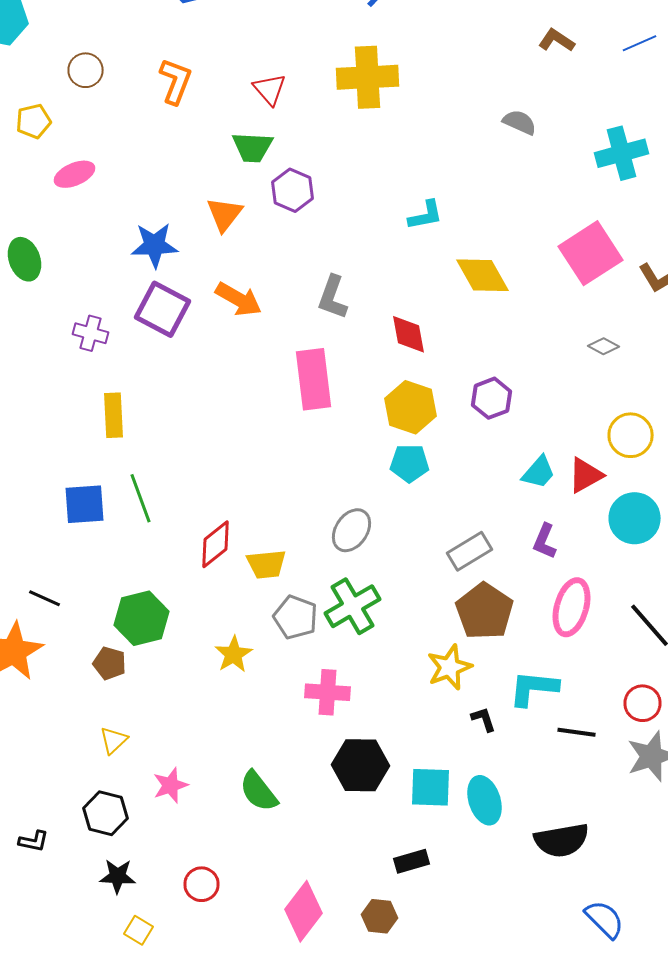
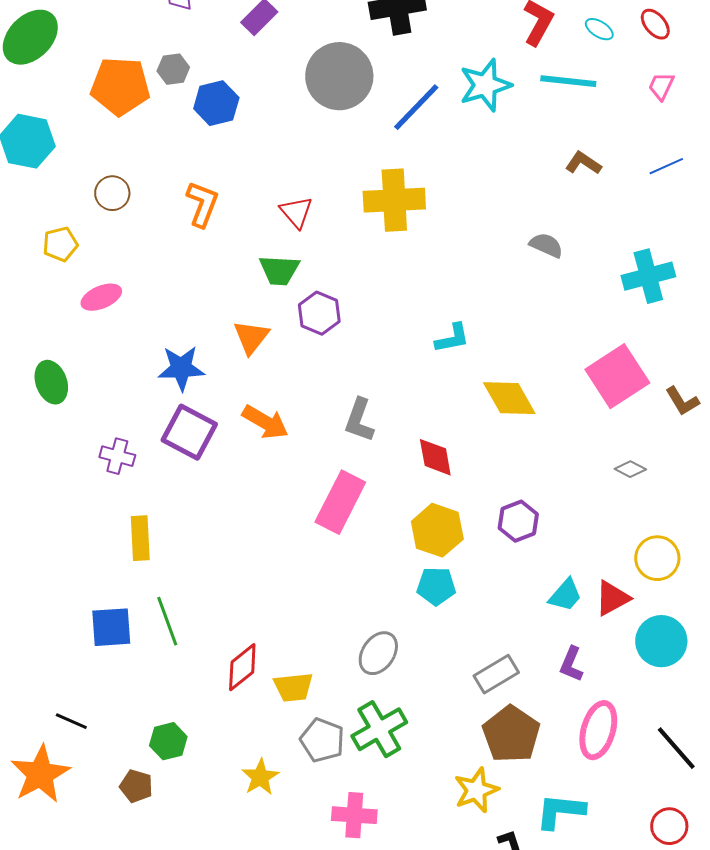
pink rectangle: (314, 379) -> (340, 502), turned 34
green hexagon: (142, 618) -> (168, 741), size x0.7

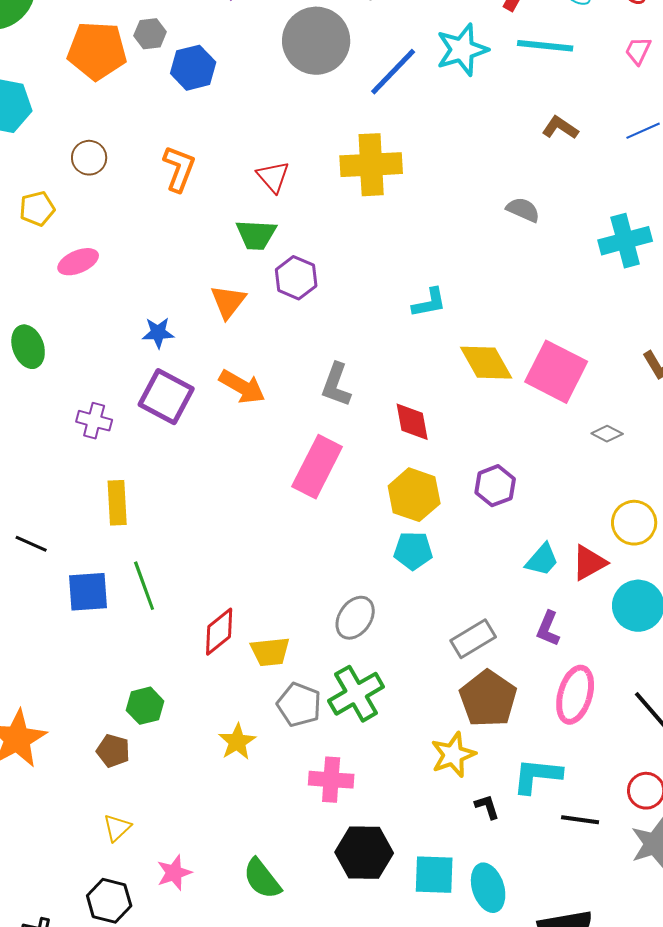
blue star: (181, 368) -> (158, 333), size x0.7
pink square: (617, 376) -> (556, 372), moved, turned -30
black line: (71, 721) -> (31, 544), moved

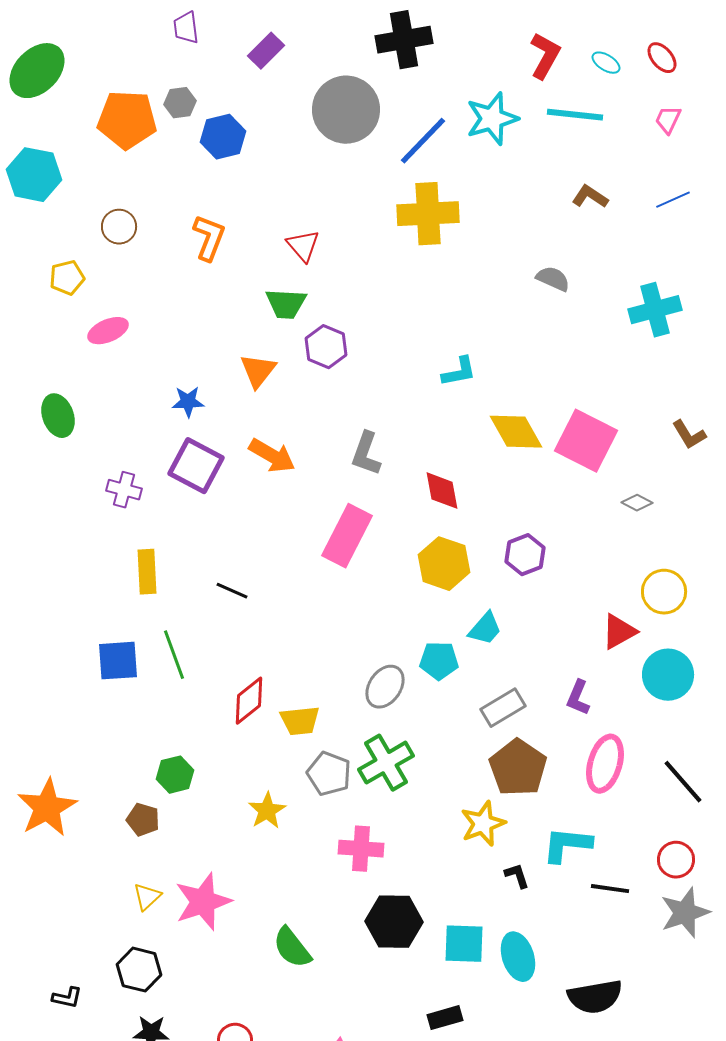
yellow cross: (371, 165) -> (428, 214), moved
black line: (31, 544) -> (232, 591), moved
cyan pentagon: (413, 551) -> (439, 661), moved
cyan trapezoid: (542, 560) -> (485, 629), moved
pink star: (174, 873) -> (203, 902), moved, size x1.6

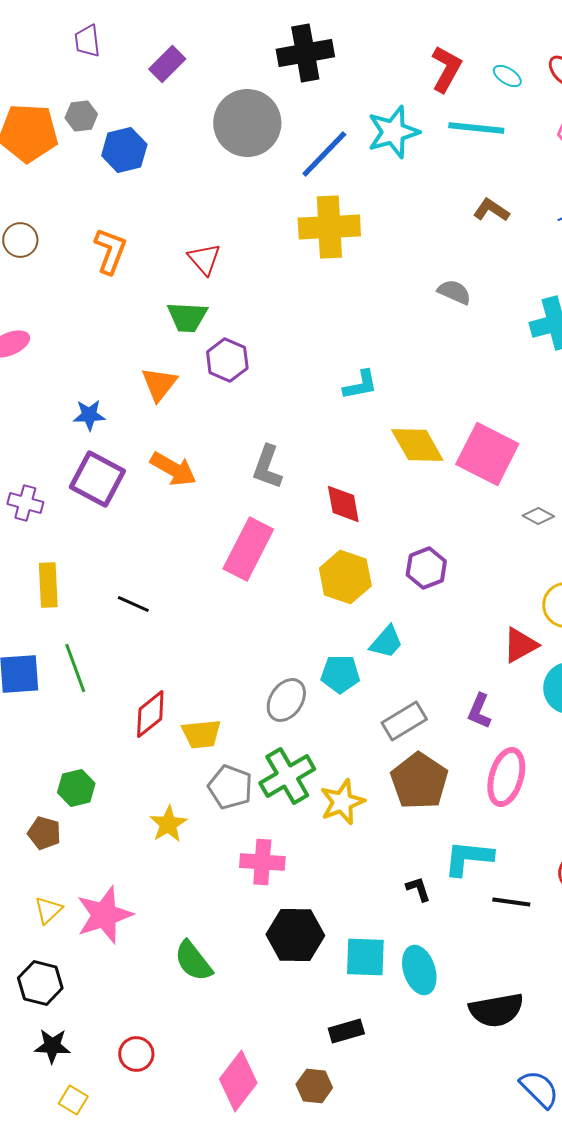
yellow star: (483, 824) -> (342, 802), moved

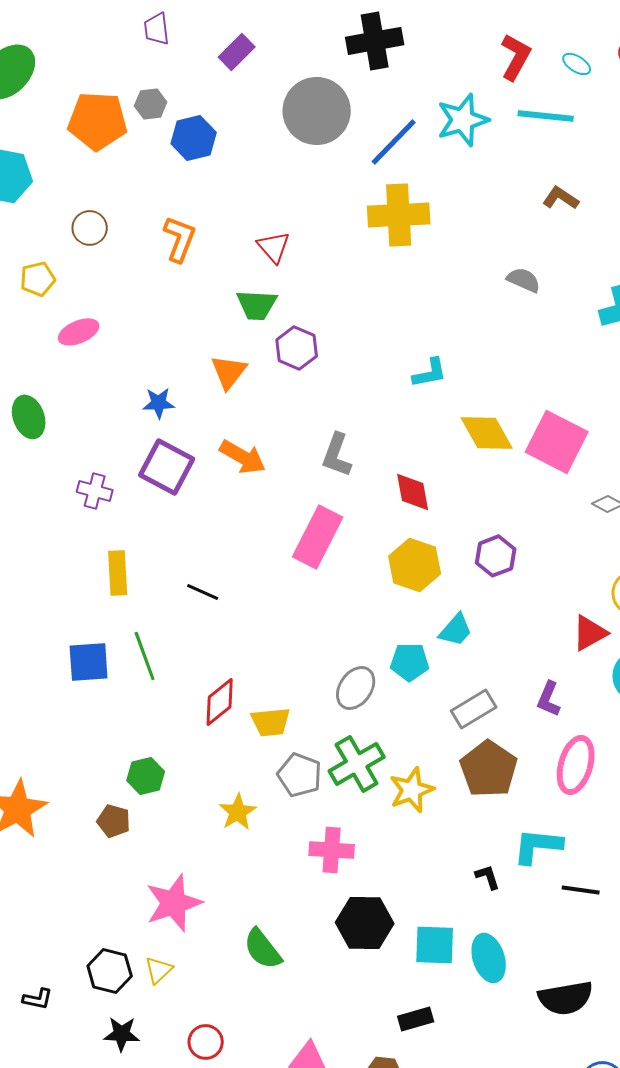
yellow triangle: (48, 910) -> (159, 970), moved

